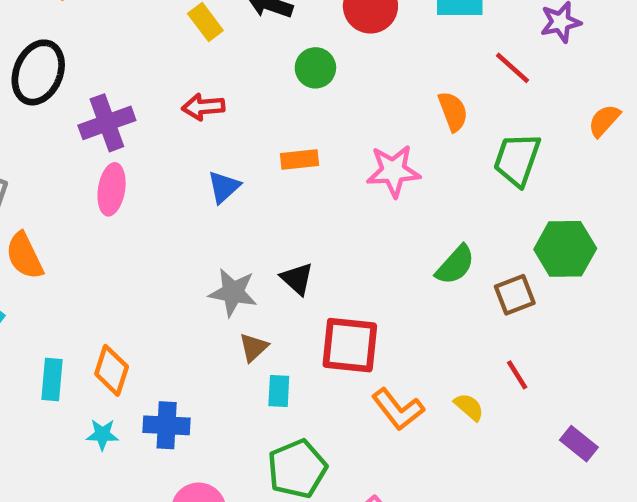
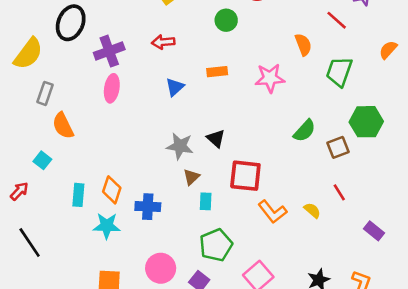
blue cross: (167, 425) -> (148, 207), moved
cyan star: (102, 434) -> (107, 226), size x1.5

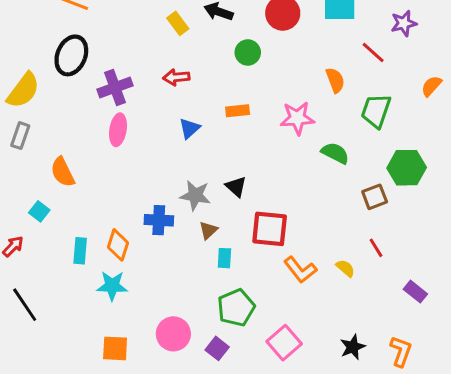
gray rectangle: (45, 93) -> (20, 136), moved
green semicircle: (305, 131) -> (335, 153), moved, turned -105
blue cross: (148, 207) -> (159, 220), moved

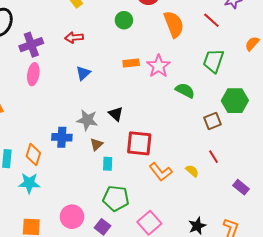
orange semicircle: (335, 80) -> (174, 24), moved, size x1.5
orange rectangle: (238, 111) -> (131, 63), moved
pink star: (297, 118) -> (159, 66), turned -30
green pentagon: (236, 308) -> (116, 198), turned 30

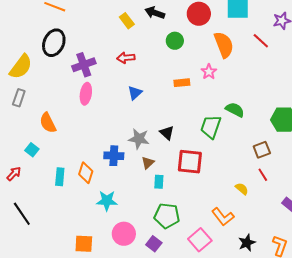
green trapezoid: (213, 61) -> (211, 127), moved
pink star: (159, 66) -> (209, 72), moved, size x0.7
brown square: (212, 121) -> (262, 150), moved
orange L-shape: (161, 172) -> (223, 217), moved
cyan star: (29, 183) -> (107, 201), moved

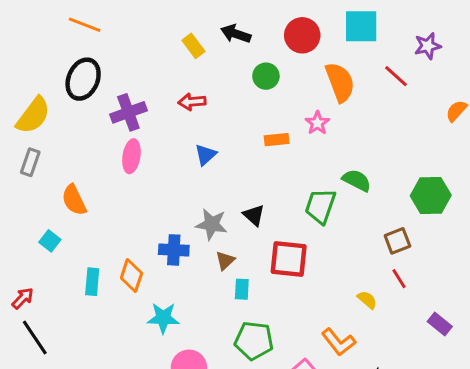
red arrow: (14, 174) -> (23, 298), moved

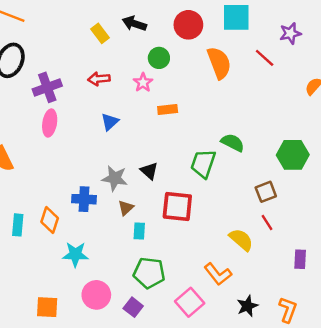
pink star: (317, 123) -> (143, 82), moved
yellow semicircle: (367, 300) -> (241, 240), size x1.5
purple rectangle: (440, 324) -> (300, 259), turned 54

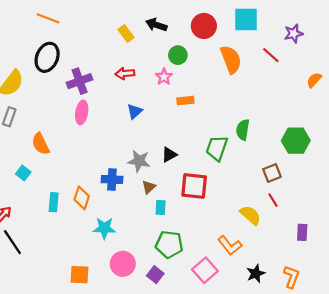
green semicircle: (233, 143) -> (243, 130), turned -108
black triangle: (149, 171) -> (169, 155), turned 49

